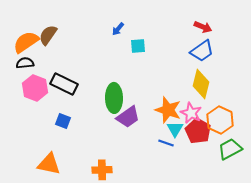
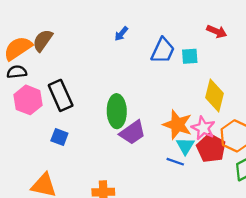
cyan square: (138, 46) -> (190, 56), moved
blue trapezoid: (202, 51) -> (163, 51), moved, turned -30
black rectangle: (64, 84) -> (61, 95), turned 40

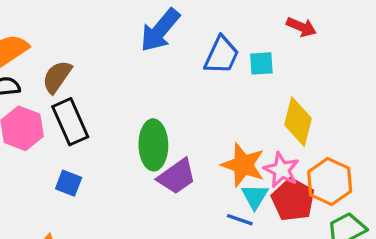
blue arrow: (121, 34) -> (160, 30), size x2.0
brown semicircle: (43, 40) -> (57, 77), moved

